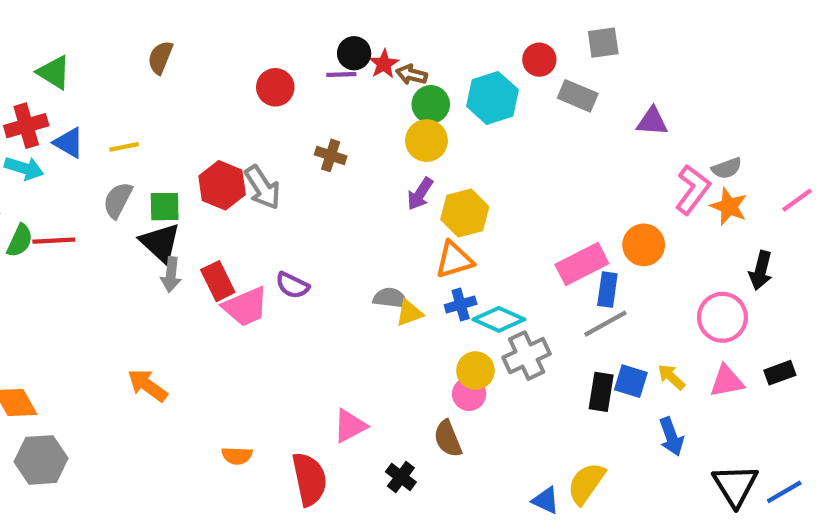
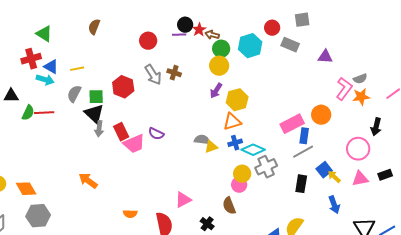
cyan arrow: (24, 168) -> (45, 80), moved
gray arrow: (263, 187) -> (153, 75), moved
orange star: (729, 207) -> (361, 97), turned -30
blue square: (631, 381) -> (324, 170), moved, turned 35

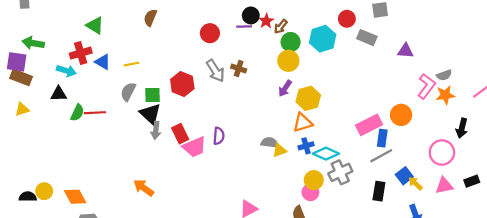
brown arrow: (212, 35) -> (281, 27), turned -64
cyan arrow: (45, 80) -> (66, 71), moved
purple semicircle: (156, 134) -> (219, 136), turned -112

